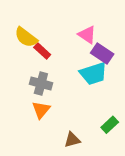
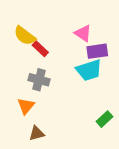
purple rectangle: (102, 54) -> (97, 51), turned -42
orange triangle: (41, 110) -> (26, 106), moved
brown triangle: (72, 140) -> (37, 133), moved

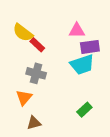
pink triangle: (83, 33) -> (77, 30), turned -35
green rectangle: (104, 119) -> (84, 110), moved

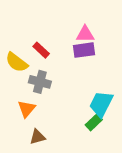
yellow semicircle: (23, 33) -> (17, 62), moved
purple rectangle: (90, 47) -> (84, 50), moved
cyan trapezoid: (82, 65) -> (101, 104), moved, turned 135

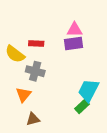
red rectangle: (41, 50) -> (36, 43), turned -40

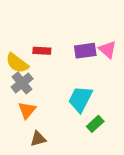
pink triangle: (75, 30) -> (108, 49), moved, turned 42
gray cross: (35, 71) -> (22, 83), moved, turned 36
cyan trapezoid: (88, 90) -> (80, 99), moved

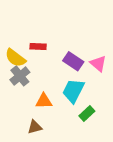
pink triangle: (108, 49) -> (98, 64), moved
purple rectangle: (85, 51) -> (73, 61), moved, turned 42
orange triangle: (27, 110) -> (44, 101), moved, turned 48

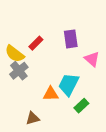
red rectangle: (38, 46) -> (36, 43), turned -48
purple rectangle: (73, 61) -> (71, 39), moved, turned 48
orange triangle: (44, 101) -> (51, 94), moved

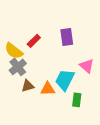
pink triangle: (92, 59) -> (87, 66), moved
green rectangle: (81, 106) -> (77, 100), turned -40
brown triangle: (33, 118) -> (28, 86), moved

